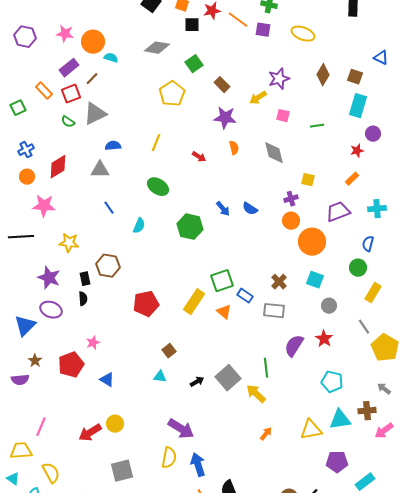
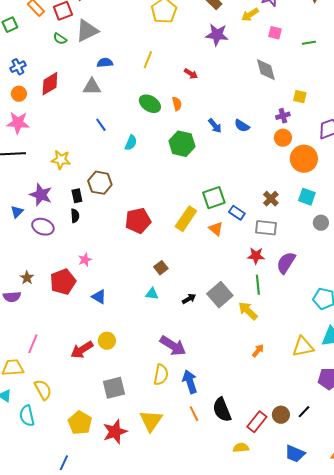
orange semicircle: (234, 148) -> (177, 104), moved
pink star: (44, 206) -> (18, 123), moved
blue triangle: (25, 326) -> (17, 212), moved, size x0.6
red star: (324, 339) -> (256, 256), moved, turned -30

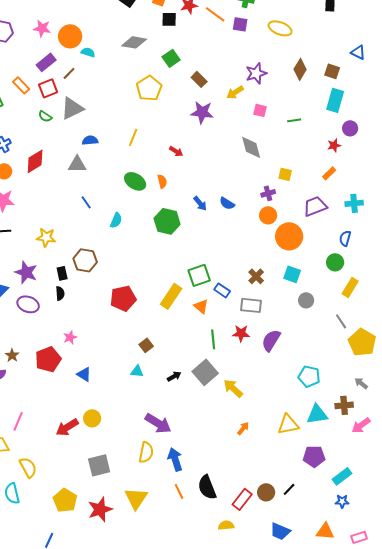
green line: (258, 285) -> (213, 339), moved

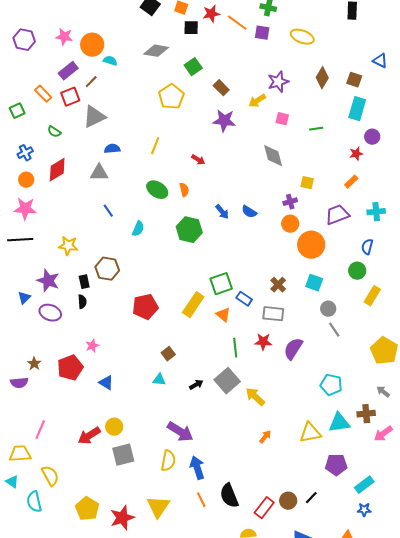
green semicircle: (45, 116) -> (54, 132), moved
gray line: (341, 321) -> (334, 330), moved
gray square: (99, 465) -> (123, 455), moved

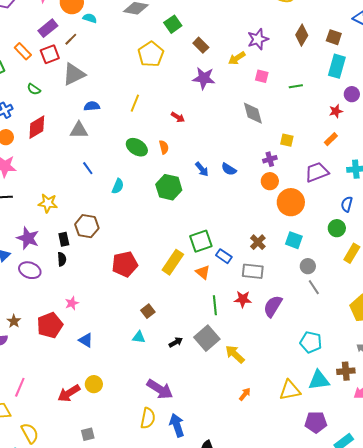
gray square: (123, 455) -> (88, 434), moved, size x0.6

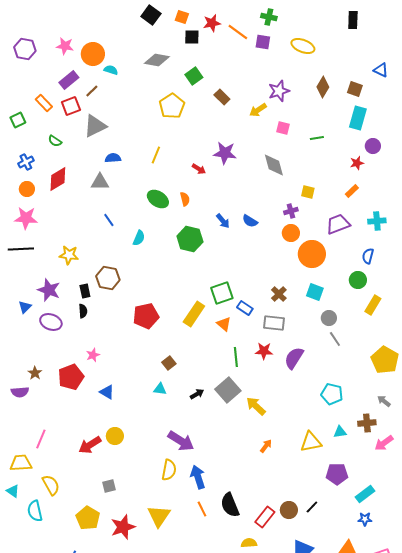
purple star: (204, 78) -> (225, 153), moved
cyan triangle: (319, 380) -> (340, 432), size x0.6

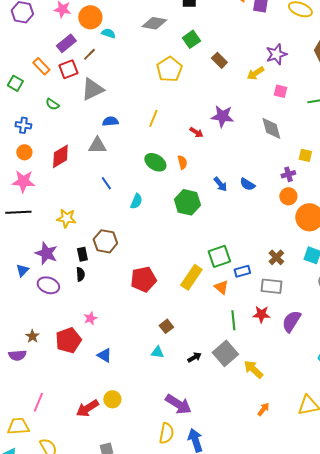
green square: (18, 120) -> (15, 83), turned -35
blue cross: (26, 162) -> (23, 125), turned 35
red diamond: (58, 179) -> (60, 156), moved
blue rectangle: (245, 308) -> (242, 271), turned -49

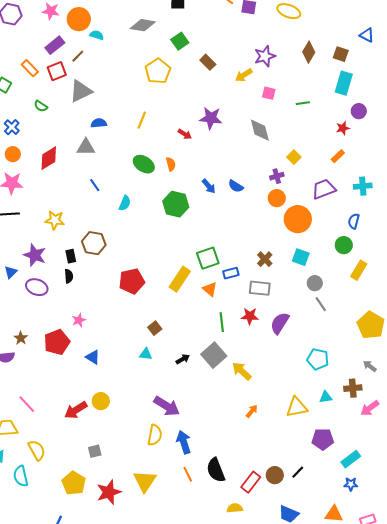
blue cross: (23, 125) -> (12, 127), turned 35
yellow square: (305, 155) -> (294, 157), turned 32
pink line: (38, 402) -> (27, 404), turned -66

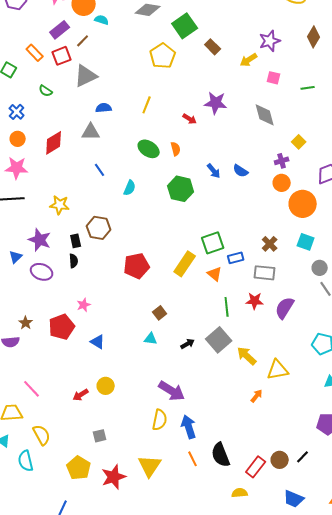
green square: (180, 41) -> (185, 26), size x1.4
yellow triangle: (297, 407) -> (278, 370), moved
red arrow: (76, 410) -> (81, 395), size x0.7

